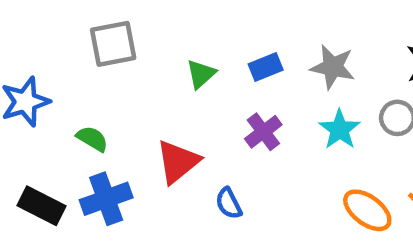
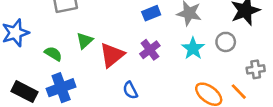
green triangle: (201, 74) -> (85, 41), moved
red triangle: (178, 162) -> (112, 55), moved

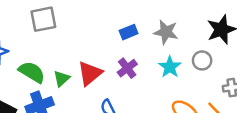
green triangle: (85, 41) -> (61, 79), moved
green semicircle: (53, 54) -> (32, 72), size x1.5

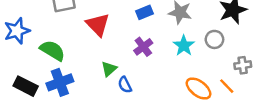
red triangle: (90, 73) -> (98, 25), moved, turned -35
green triangle: (61, 79) -> (109, 69), moved

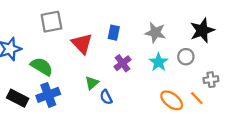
blue rectangle: (145, 12) -> (114, 33), moved, turned -56

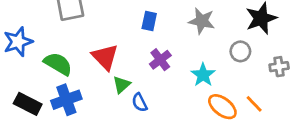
red triangle: (82, 44) -> (105, 57), moved
cyan star: (159, 62) -> (203, 75), moved
gray cross: (211, 80) -> (279, 67), moved

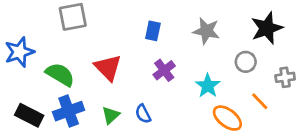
green triangle: (122, 85) -> (111, 115), moved
orange line: (254, 104) -> (260, 101), moved

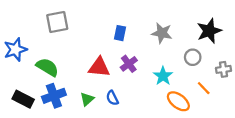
red triangle: (108, 67) -> (99, 67), moved, turned -40

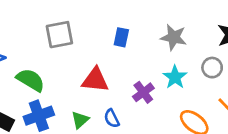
gray square: (57, 22) -> (59, 35), moved
purple cross: (129, 64) -> (143, 92), moved
cyan star: (163, 76) -> (175, 77), moved

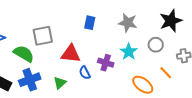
gray square: (59, 35) -> (43, 36), moved
purple cross: (143, 92) -> (106, 63), turned -35
blue semicircle: (112, 118) -> (85, 73), moved

